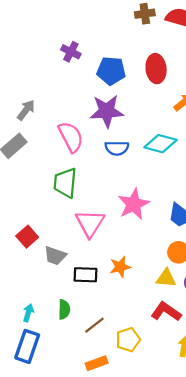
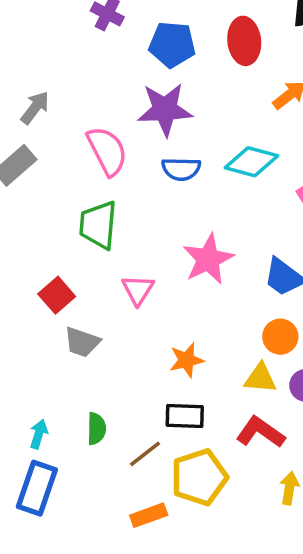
pink triangle: (90, 223) -> (138, 290), size x0.7
red square: (27, 237) -> (57, 295), moved
black rectangle: (85, 275) -> (185, 416), moved
yellow pentagon: (128, 340) -> (199, 477), size x1.4

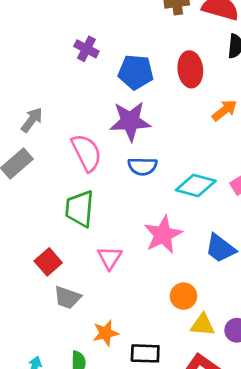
cyan diamond: (251, 162) -> (196, 185), moved
orange circle: (280, 337) -> (183, 296), moved
orange star: (187, 360) -> (106, 333), moved

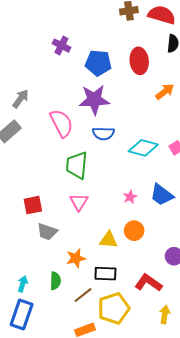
green trapezoid: (80, 209) -> (77, 165), moved
pink star: (163, 235) -> (130, 197), moved, size x0.5
red square: (48, 262) -> (33, 205), turned 30
yellow triangle: (203, 325) -> (109, 240), moved

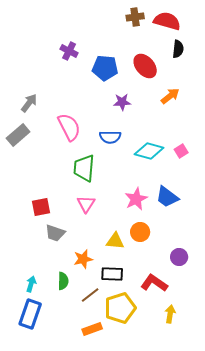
red ellipse: (139, 61) -> (145, 66), turned -35
purple star: (94, 100) -> (122, 102), moved, size x0.6
pink star: (130, 197) -> (136, 199), size x1.6

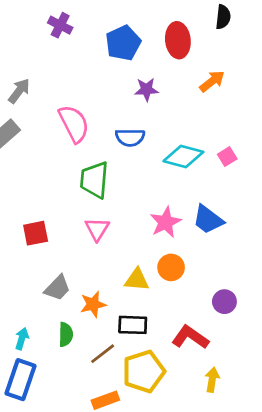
purple cross: (69, 51) -> (60, 25), moved
red ellipse: (145, 66) -> (178, 40), turned 35
blue pentagon: (105, 68) -> (123, 43), turned -30
gray trapezoid: (55, 233) -> (57, 288), moved, turned -65

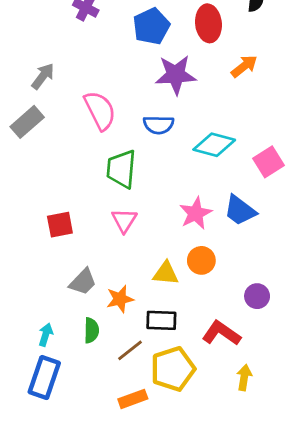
purple star: (146, 89) -> (176, 75), size x1.6
pink square: (227, 157) -> (268, 162), moved, size x1.5

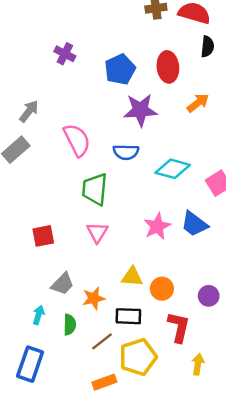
orange circle: (201, 260) -> (162, 289), moved
red L-shape: (221, 333) -> (179, 327), turned 68
cyan arrow: (46, 335) -> (38, 315), moved

